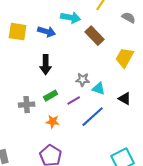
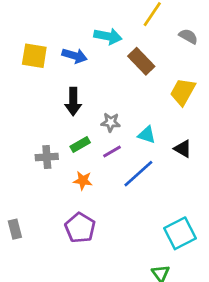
gray star: (83, 80) -> (111, 122), moved

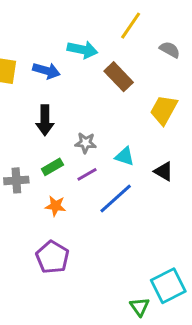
cyan square: (180, 233) -> (168, 286), moved

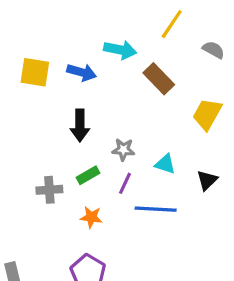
black triangle: (164, 171) -> (207, 180), turned 45
purple line: (87, 174) -> (125, 183), turned -35
blue line: (116, 198) -> (156, 209), turned 45

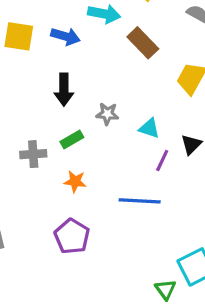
purple line: (125, 183) -> (162, 161), moved
blue line: (156, 209) -> (140, 201), moved

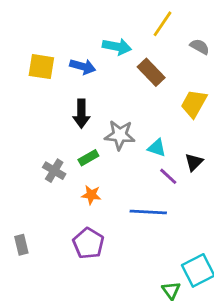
gray star: (107, 114) -> (120, 135), size x1.5
gray cross: (33, 154) -> (54, 171), turned 35
purple line: (162, 161) -> (168, 176), turned -72

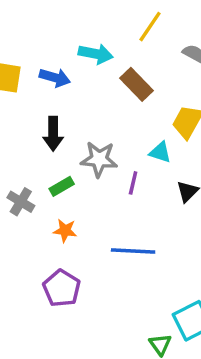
cyan triangle: (157, 148) -> (160, 152), moved
purple line: (168, 176) -> (133, 183), moved, turned 60

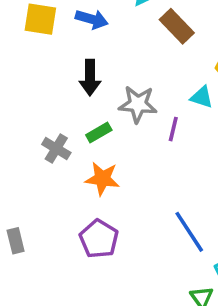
orange star: (65, 231) -> (102, 179), size x1.4
blue line: (133, 251) -> (189, 232), moved, turned 54

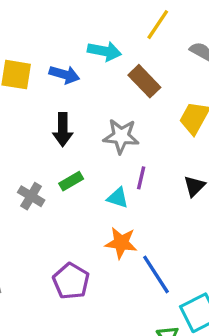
cyan triangle: (202, 97) -> (118, 198), moved
gray star: (138, 104) -> (121, 136), moved
orange star: (102, 179) -> (121, 243), moved

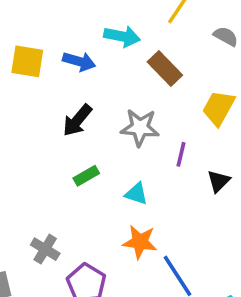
black arrow: (63, 130) -> (77, 120), turned 40
purple line: (141, 178) -> (181, 154), moved
gray cross: (31, 196) -> (45, 249), moved

